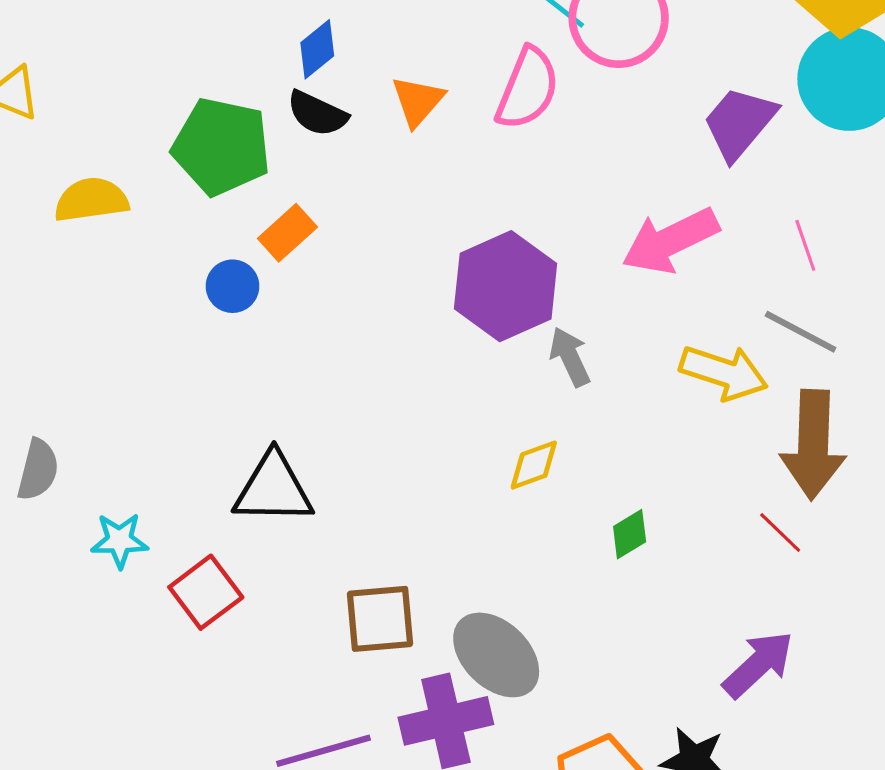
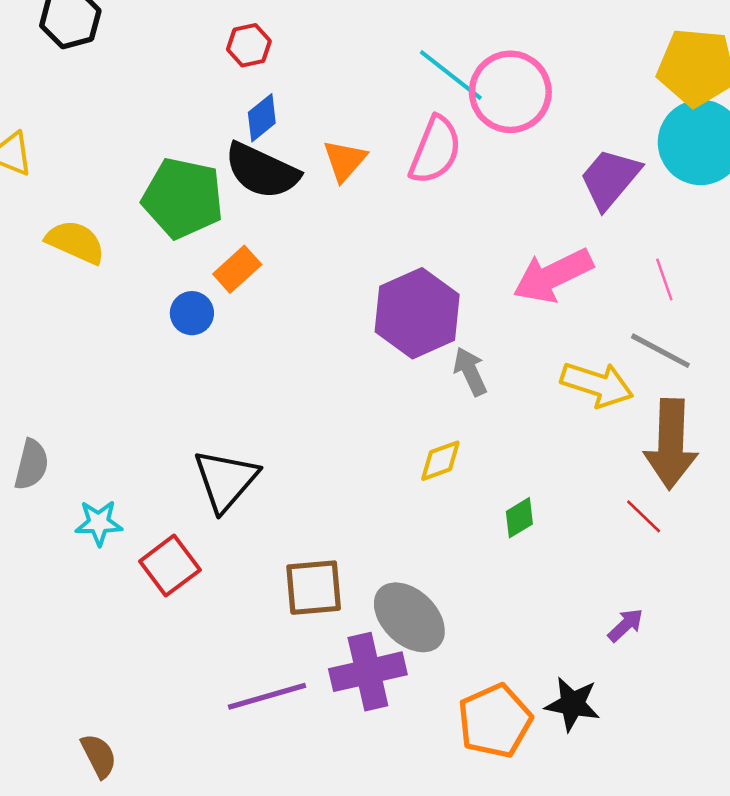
black semicircle: (317, 114) -> (262, 171), size x1.5
yellow semicircle: (91, 200) -> (75, 242), turned 32
black triangle: (273, 489) -> (226, 480), turned -50
purple arrow: (758, 664) -> (626, 625), size x0.6

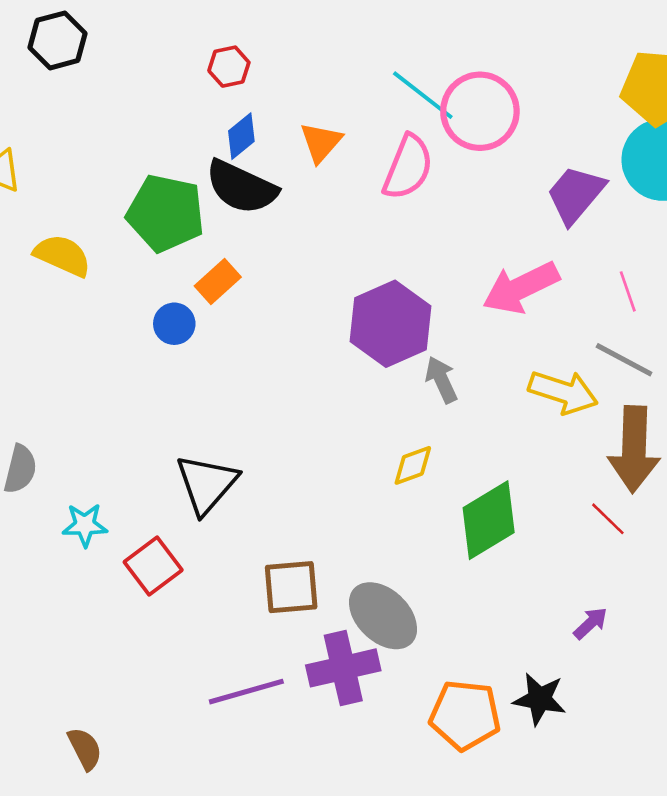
orange triangle: (345, 160) -> (321, 142), moved
green diamond: (519, 518) -> (489, 520), size x2.0
orange pentagon: (495, 721) -> (465, 715), turned 30

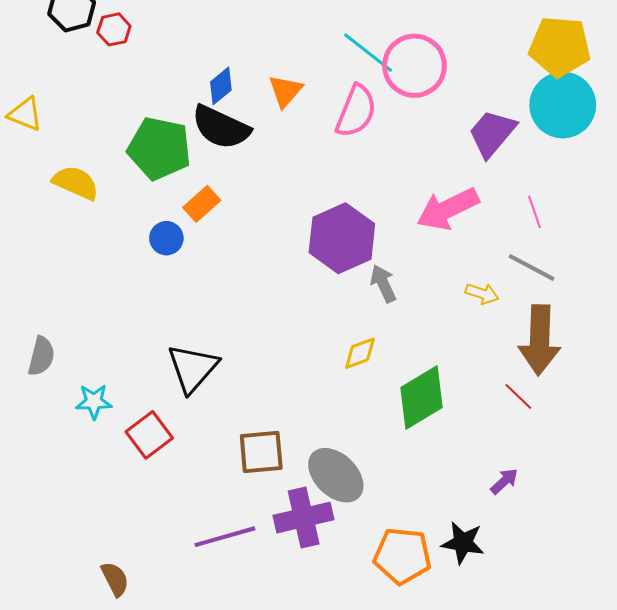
red hexagon: (229, 67) -> (114, 29), moved
yellow arrow: (563, 392) -> (482, 294), size x0.6
brown semicircle: (85, 749) -> (115, 579), moved

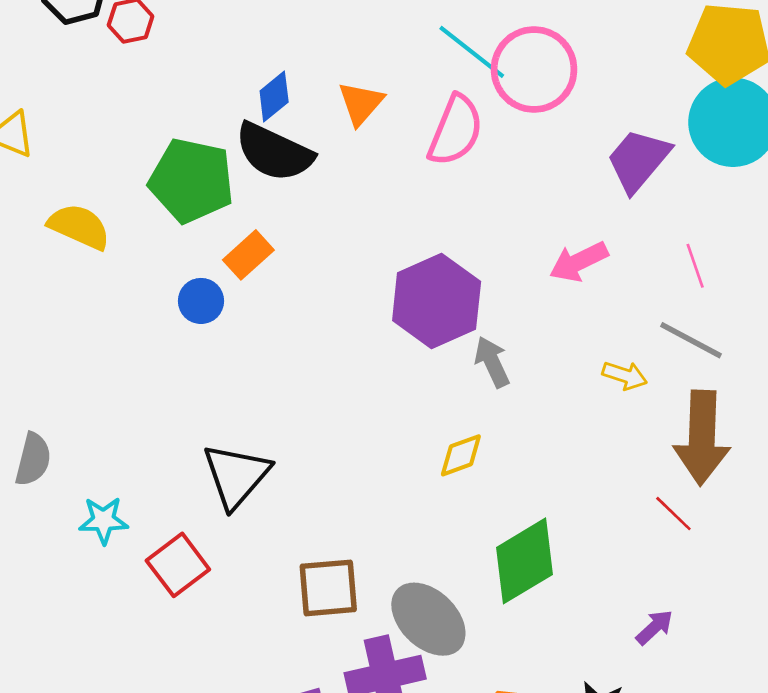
pink arrow: (448, 209) -> (579, 262), size x0.7
green diamond: (422, 398) -> (525, 561), moved

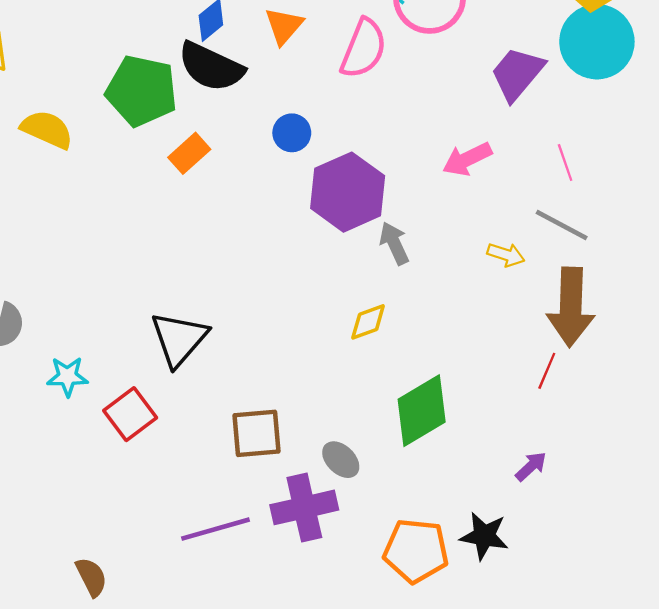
blue circle: (201, 301) -> (292, 133), moved
red line: (673, 514) -> (547, 371), turned 69
gray ellipse: (428, 619) -> (341, 460), size x0.6

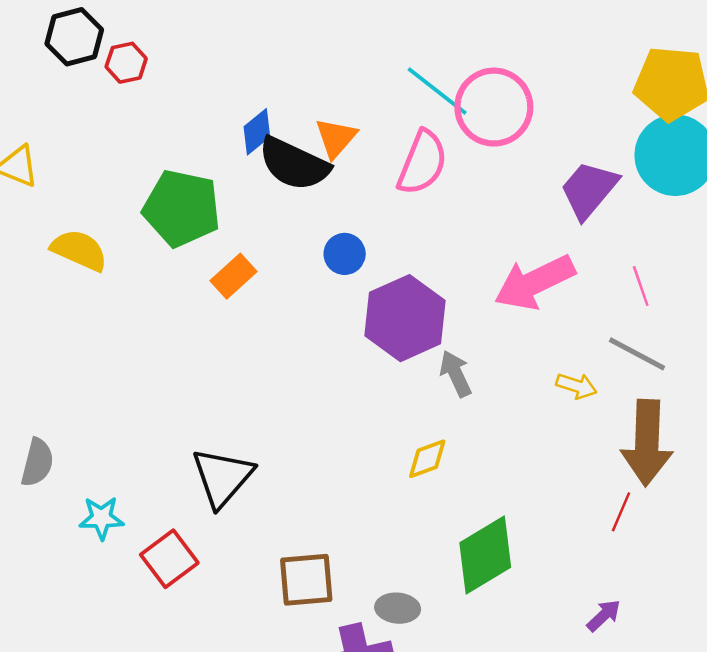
black semicircle: (211, 67) -> (294, 164), moved
pink arrow: (467, 159) -> (535, 282), size x1.5
gray ellipse: (341, 460) -> (398, 608), turned -39

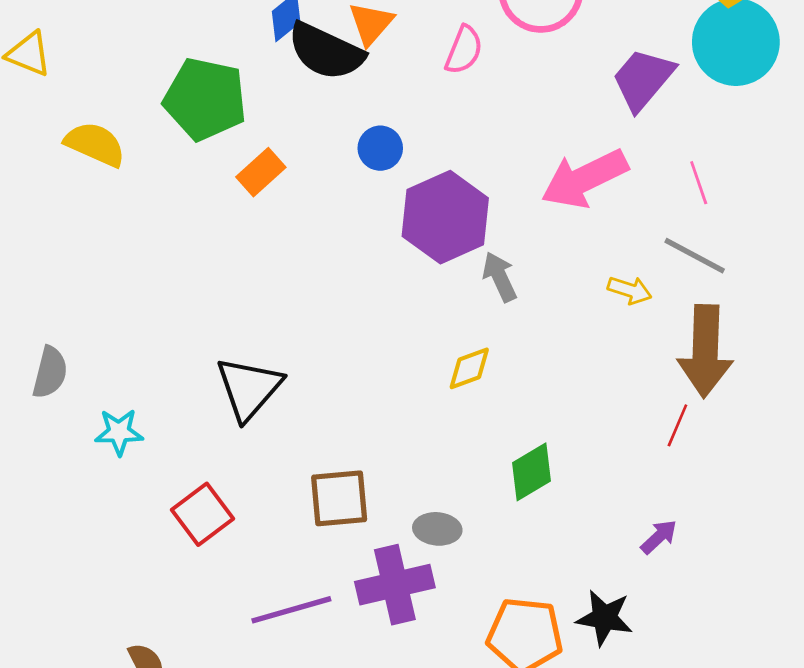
pink semicircle: (422, 163) -> (464, 50), size x0.7
green diamond: (485, 555) -> (532, 472), size x0.7
red square: (169, 559) -> (203, 514), moved

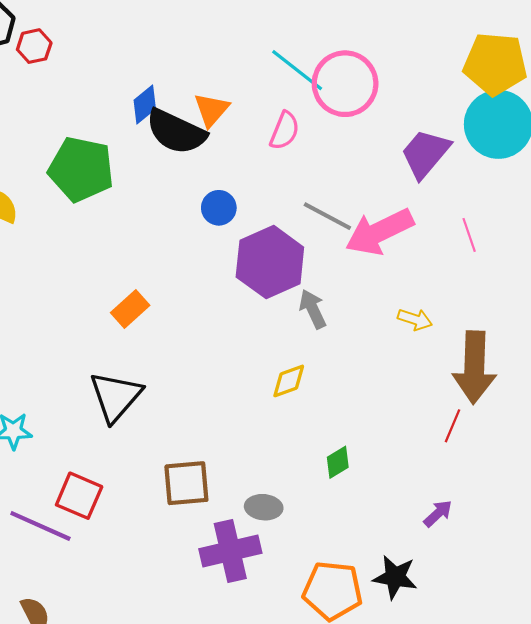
orange rectangle: (261, 172) -> (130, 309), moved
gray line: (695, 256) -> (327, 216), moved
green diamond: (532, 472) -> (338, 462), size x0.7
red square: (203, 514) -> (79, 496), turned -30
purple line: (291, 610) -> (40, 526), moved, turned 40

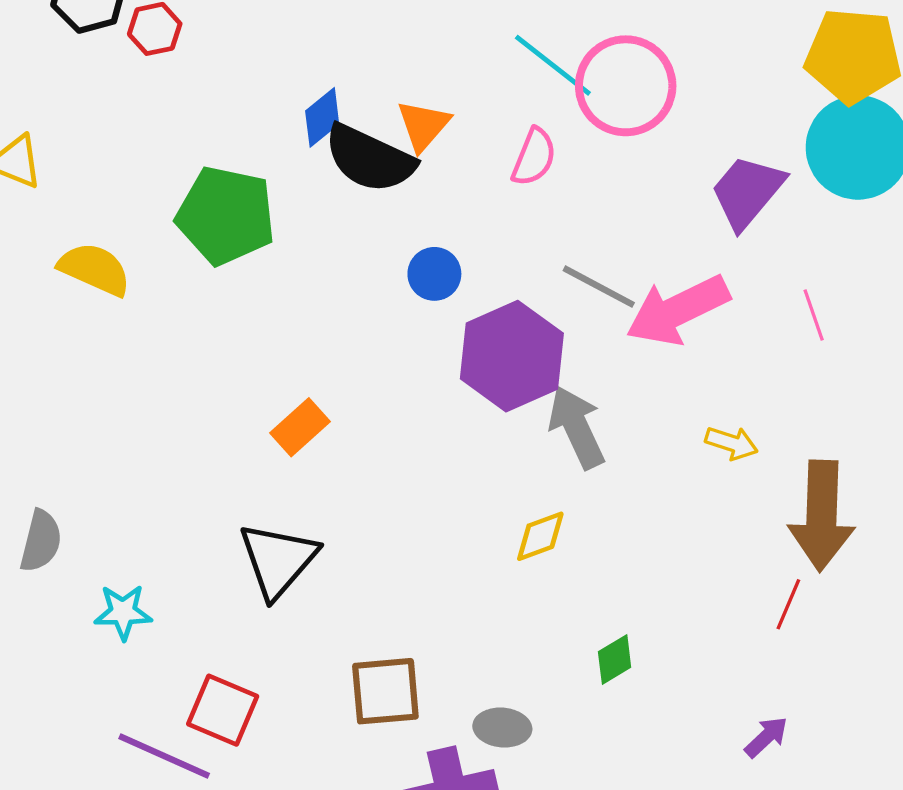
gray arrow: (313, 309) -> (577, 427), size x1.4

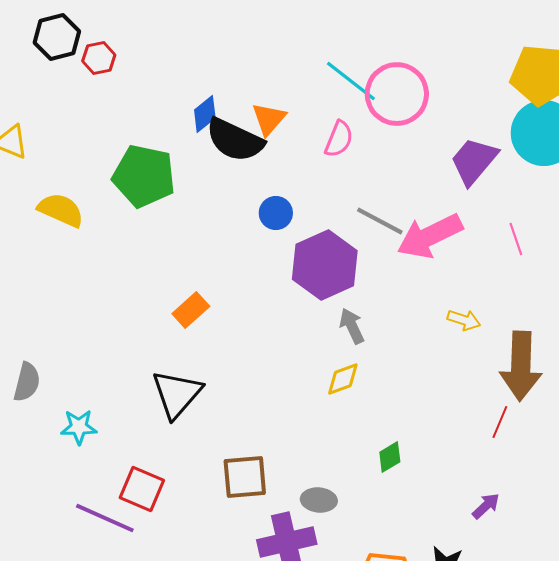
gray arrow: (577, 427) -> (352, 326), moved, size x0.7

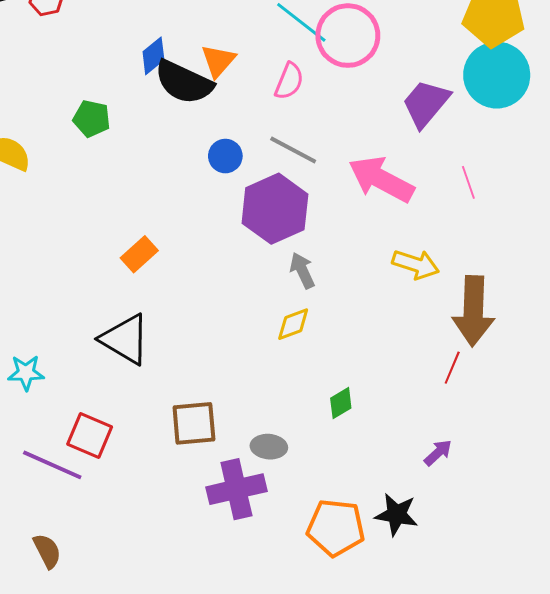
green pentagon: (144, 176) -> (92, 119), size x0.6
gray line: (380, 221) -> (293, 150), moved
pink arrow: (430, 236) -> (381, 179), turned 54
yellow arrow: (464, 320) -> (416, 264), size x1.4
black triangle: (177, 394) -> (125, 339), turned -40

